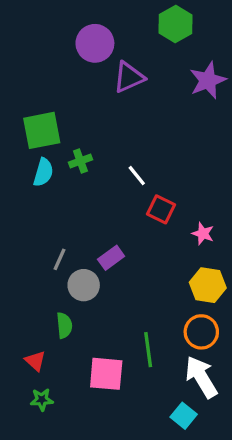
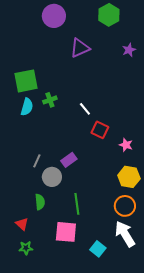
purple circle: (95, 43) -> (54, 16), moved
purple star: (208, 80) -> (129, 50), size x0.6
green line: (148, 350) -> (77, 204), moved
cyan square: (184, 416) -> (98, 249), moved

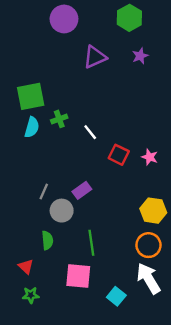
purple star: (129, 50) -> (140, 56), moved
white line: (85, 109) -> (90, 132), moved
pink star: (126, 145) -> (150, 157), moved

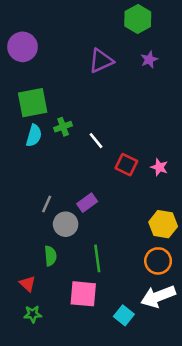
purple circle: (64, 19) -> (23, 47), moved
white arrow: (148, 278) -> (158, 296), turned -80

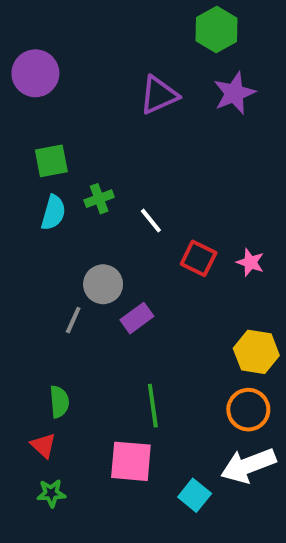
purple star: (149, 60) -> (234, 93), size x1.5
green square: (33, 103) -> (51, 161), size x0.7
gray circle: (66, 224) -> (103, 284), moved
green semicircle: (50, 256) -> (59, 402), moved

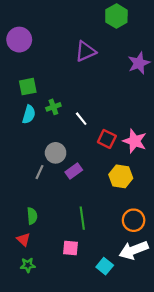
purple star: (234, 93) -> (139, 63), moved
pink star: (250, 262) -> (135, 141), size x1.6
yellow hexagon: (256, 352) -> (121, 176), moved
pink square: (131, 461) -> (71, 248), size x0.7

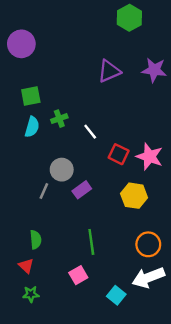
purple triangle: (85, 51) -> (109, 71), moved
purple star: (139, 63) -> (154, 70), turned 30
pink square: (71, 248) -> (78, 275), turned -35

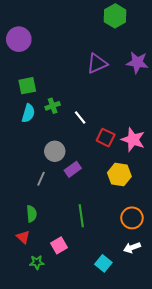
gray line: (44, 191) -> (41, 179), moved
pink square: (78, 275) -> (59, 245), moved
white arrow: (148, 278) -> (132, 248), size x0.6
green star: (31, 294) -> (37, 262), moved

